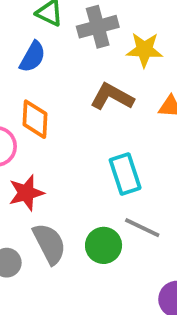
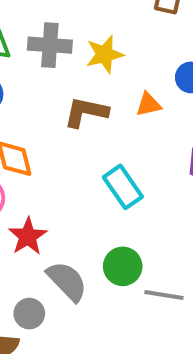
gray cross: (98, 27) -> (50, 45), turned 36
gray line: (142, 228) -> (164, 295), moved

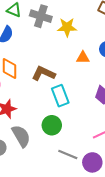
brown L-shape: (86, 112) -> (43, 73), moved
green circle: (123, 266) -> (52, 125), moved

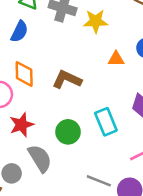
cyan rectangle: (60, 96) -> (106, 122), moved
green circle: (52, 125) -> (68, 132), moved

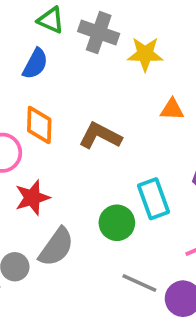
green circle: (68, 132) -> (117, 223), moved
gray semicircle: (40, 158) -> (56, 247), turned 64

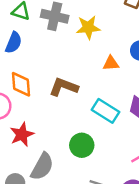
cyan rectangle: (153, 199) -> (105, 111), moved, turned -32

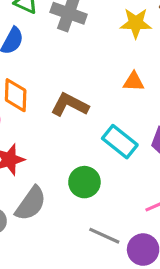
yellow star: (88, 27) -> (136, 23), moved

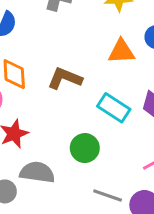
orange triangle: (134, 82) -> (121, 52), size x1.4
gray semicircle: (31, 204) -> (37, 172), turned -112

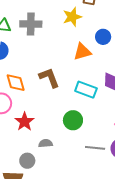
brown L-shape: (65, 78) -> (49, 78), turned 60
gray semicircle: (37, 172) -> (46, 143), size x0.6

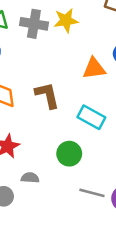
yellow star: (72, 17) -> (66, 20), moved

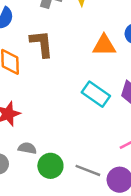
brown L-shape: (47, 95) -> (42, 44), moved
green circle: (69, 154) -> (50, 166), moved

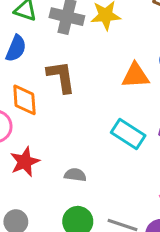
gray semicircle: (27, 148) -> (75, 175), moved

